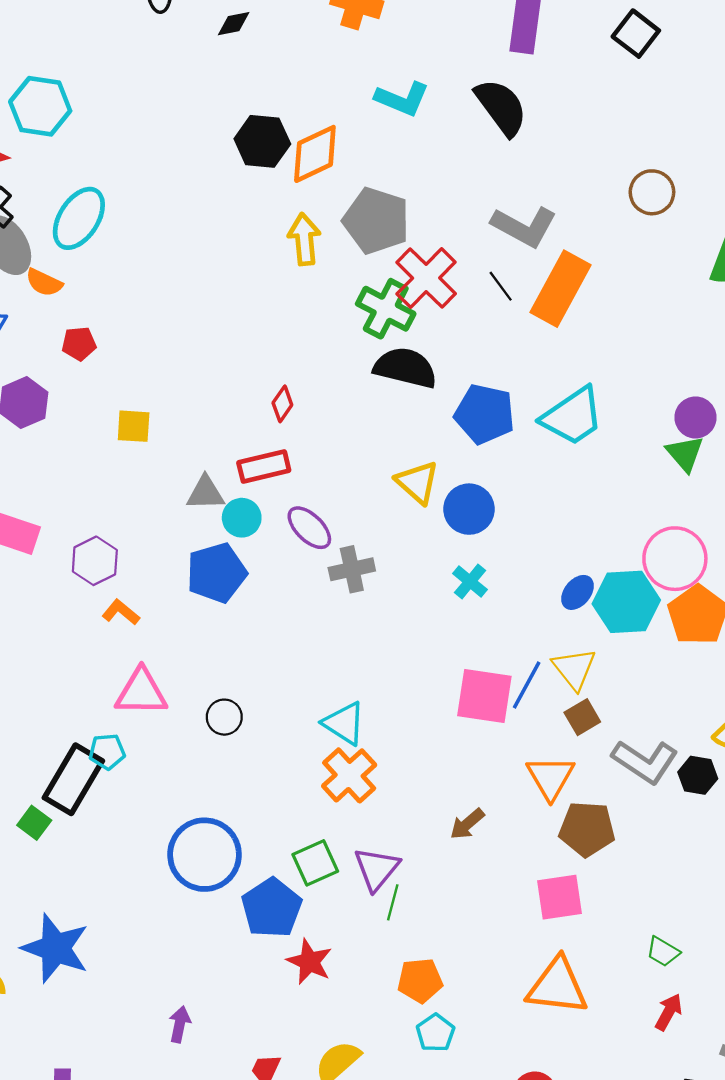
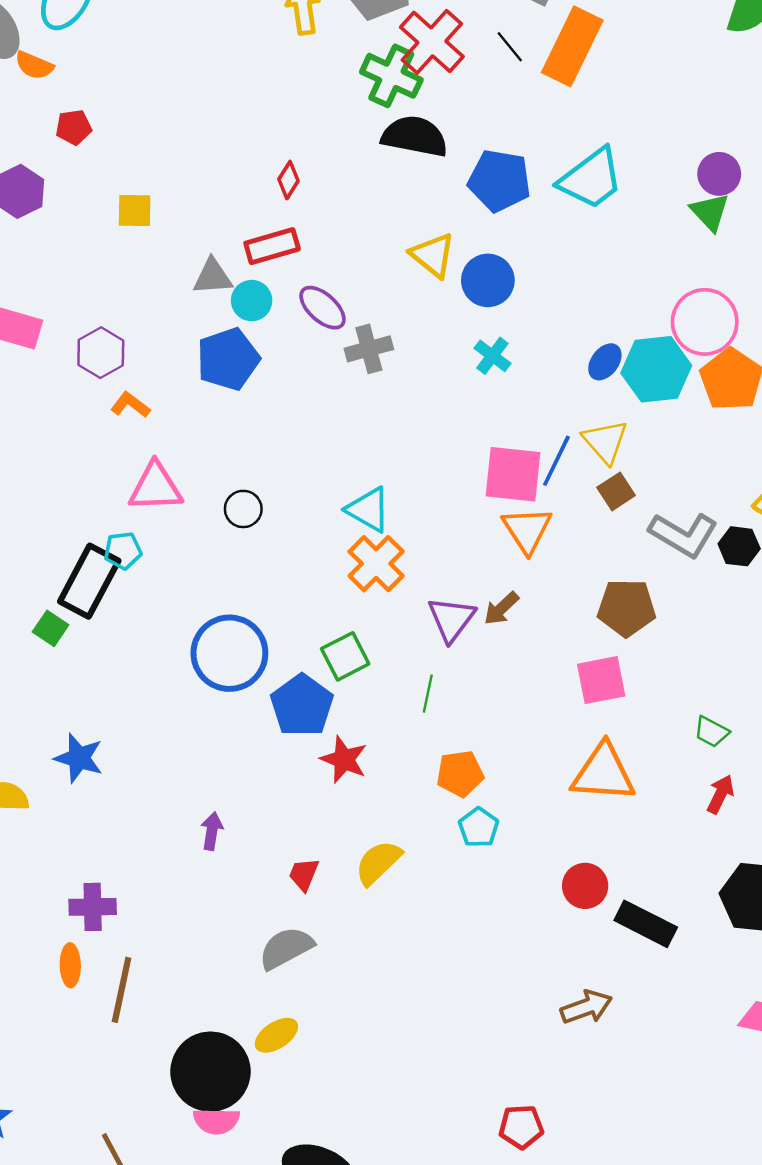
orange triangle: (551, 777) -> (527, 530), moved
purple triangle: (377, 869) -> (451, 619), moved
blue star: (55, 948) -> (79, 758), size x0.7

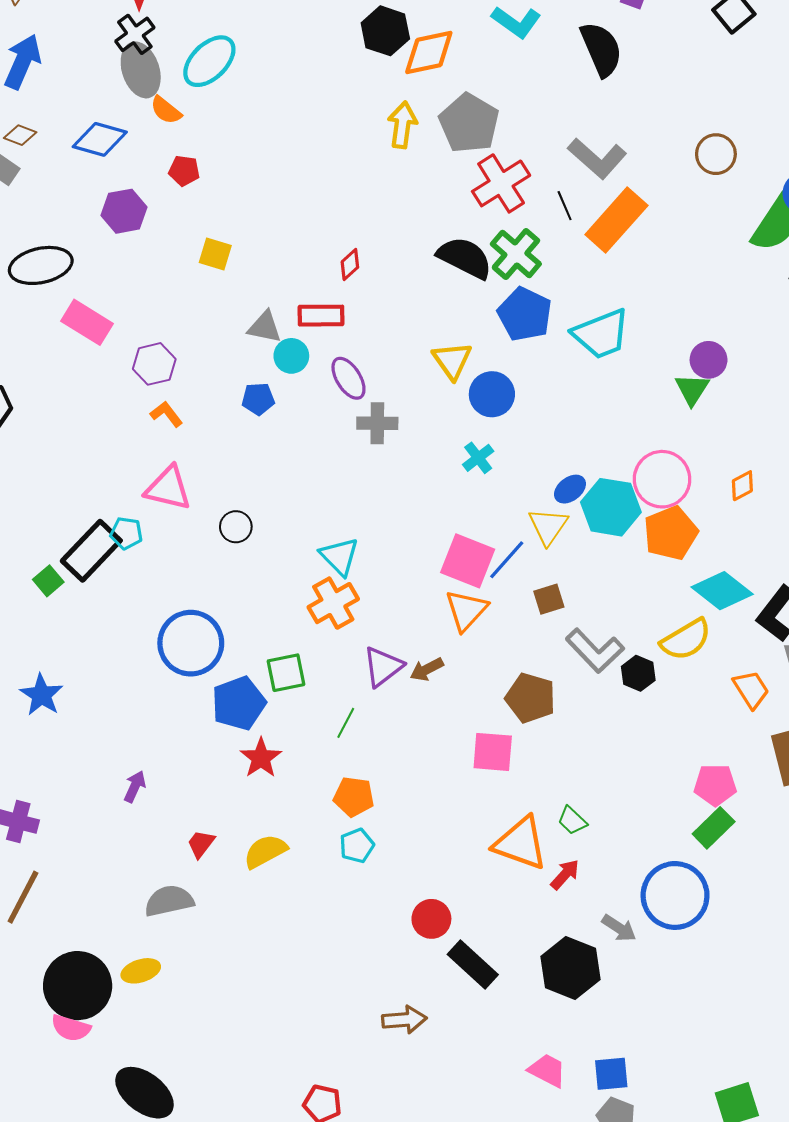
green cross: (391, 76) -> (516, 254), moved
blue pentagon: (228, 359) -> (258, 399), size x0.6
yellow triangle: (605, 442) -> (548, 526), moved
orange triangle: (603, 773) -> (521, 843), moved

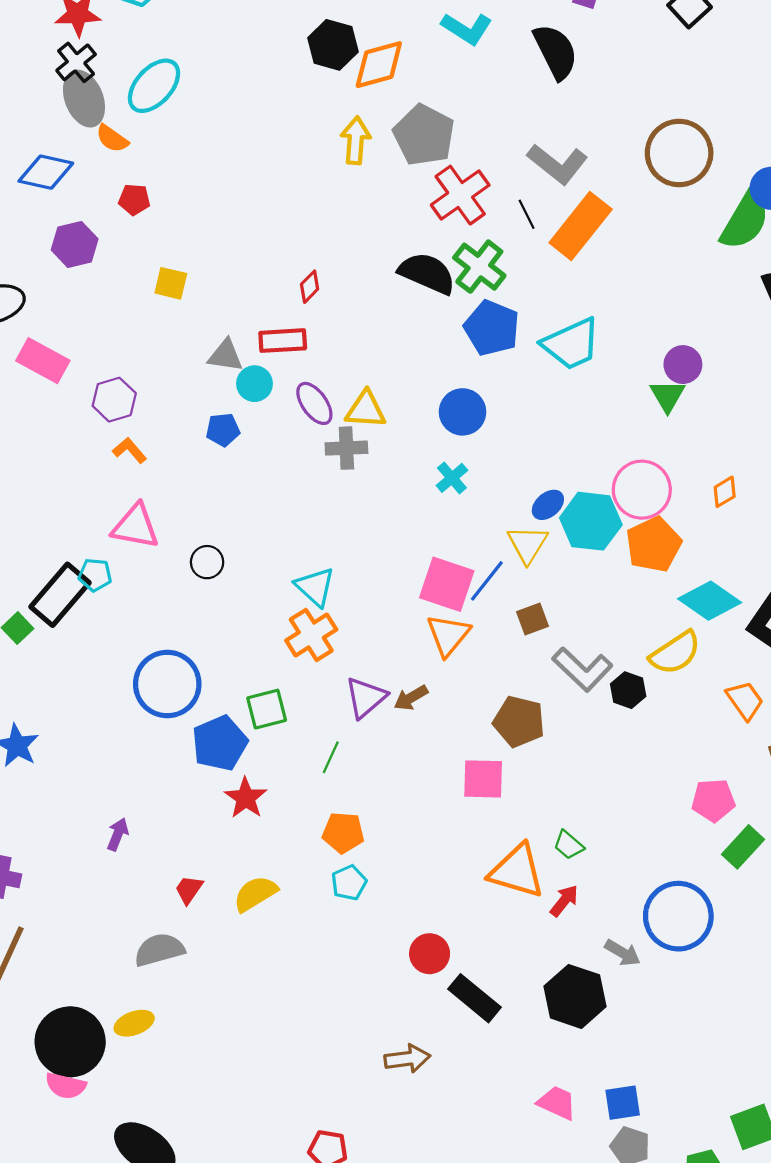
brown circle: (716, 154) -> (679, 153), size x1.6
yellow triangle: (452, 360) -> (366, 410), moved, turned -48
green rectangle: (714, 828) -> (743, 847), moved

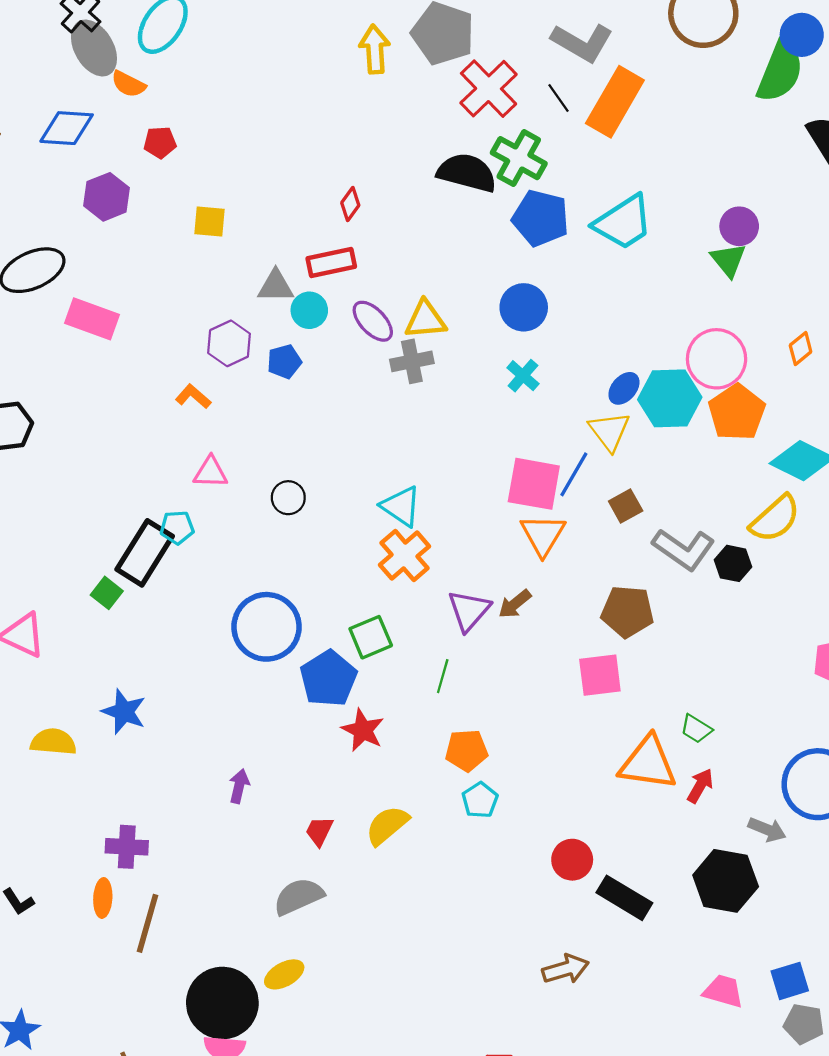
purple hexagon: (114, 400) -> (229, 343), moved
pink triangle: (135, 526) -> (211, 472), size x0.7

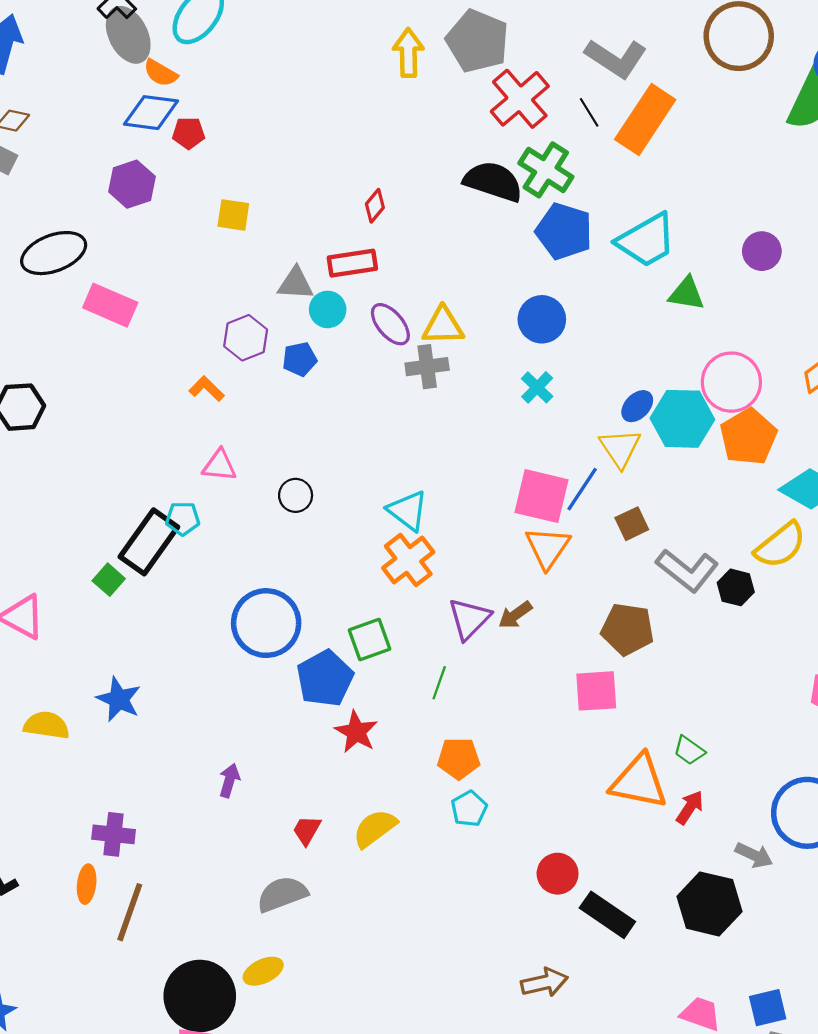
blue diamond: (67, 128) -> (151, 113), moved
green triangle: (728, 260) -> (687, 294), moved, turned -45

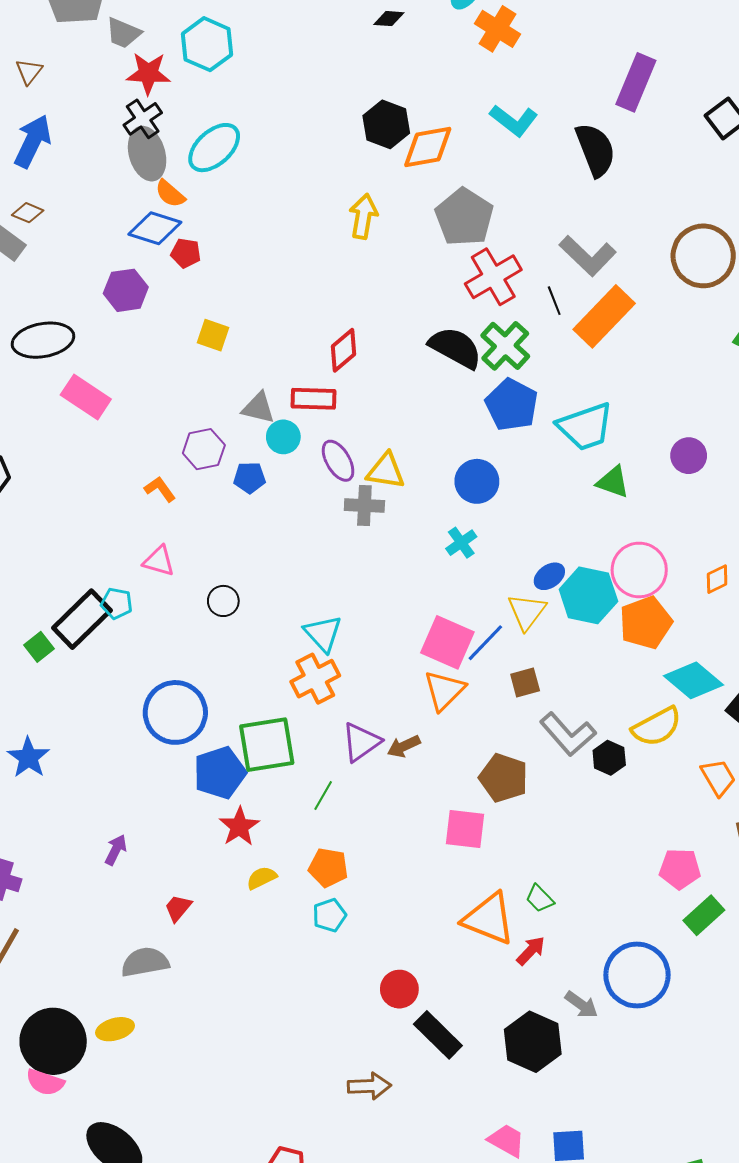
yellow arrow: (408, 53) -> (363, 216), moved
red diamond: (375, 206) -> (344, 350), size x1.4
green square: (370, 640) -> (267, 745), size x1.5
yellow semicircle: (375, 828) -> (262, 878), moved, size x0.7

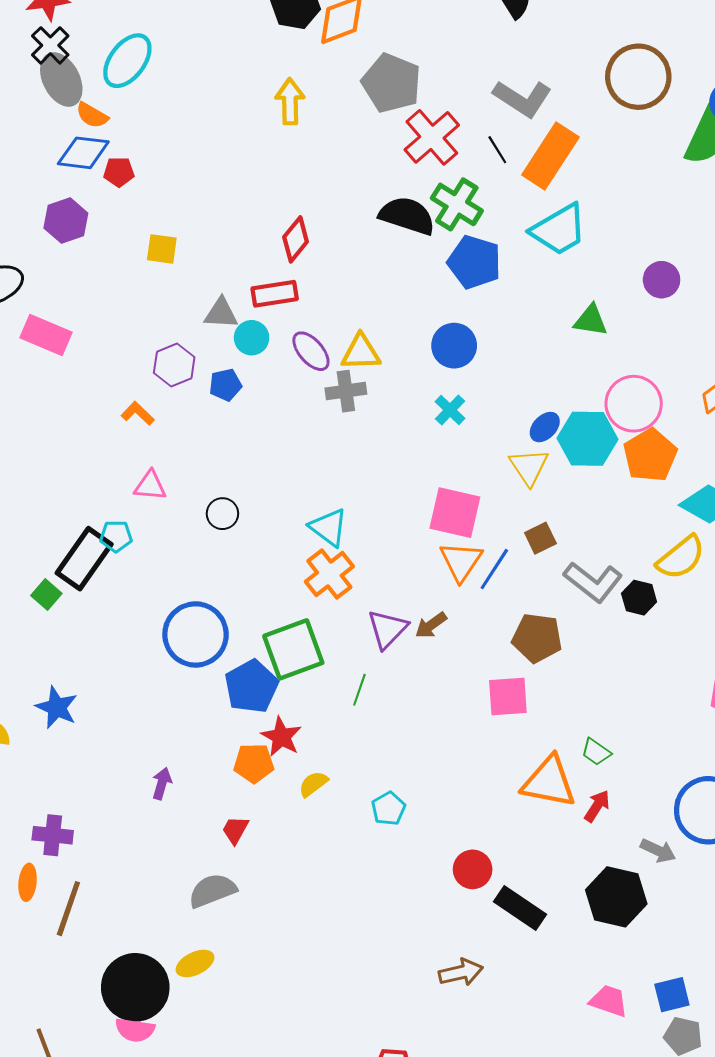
cyan trapezoid: (585, 427) -> (559, 230), moved
blue line: (485, 643) -> (494, 569), moved
orange pentagon: (328, 868) -> (254, 763), moved

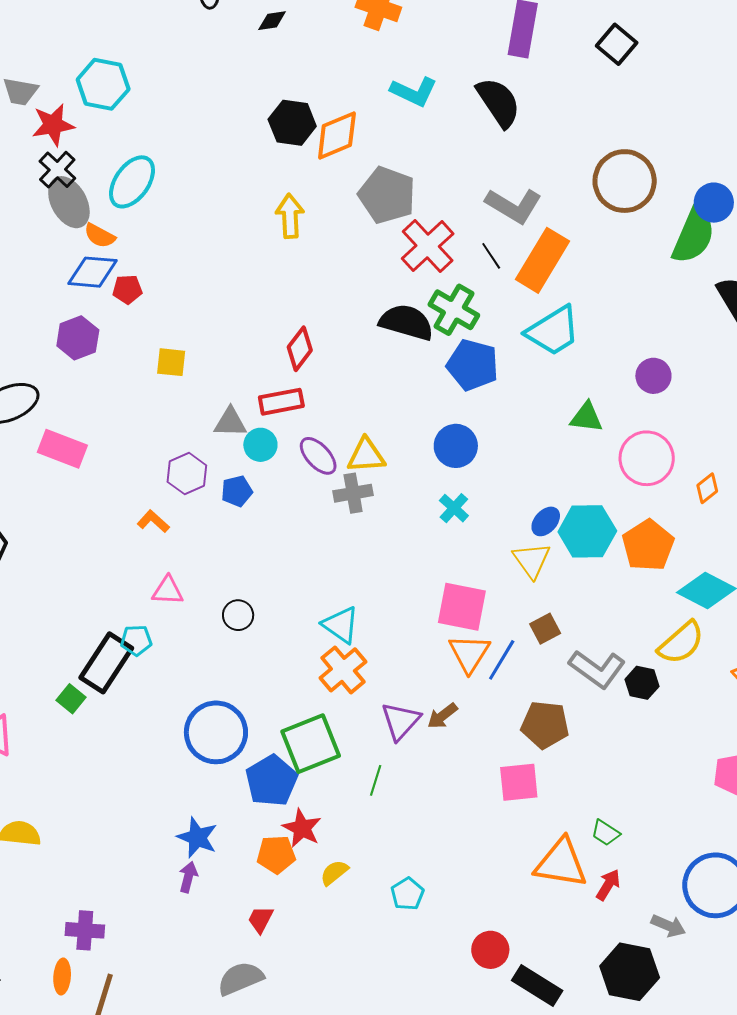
pink circle: (634, 404) -> (647, 458), moved
blue star: (57, 707) -> (197, 837), moved

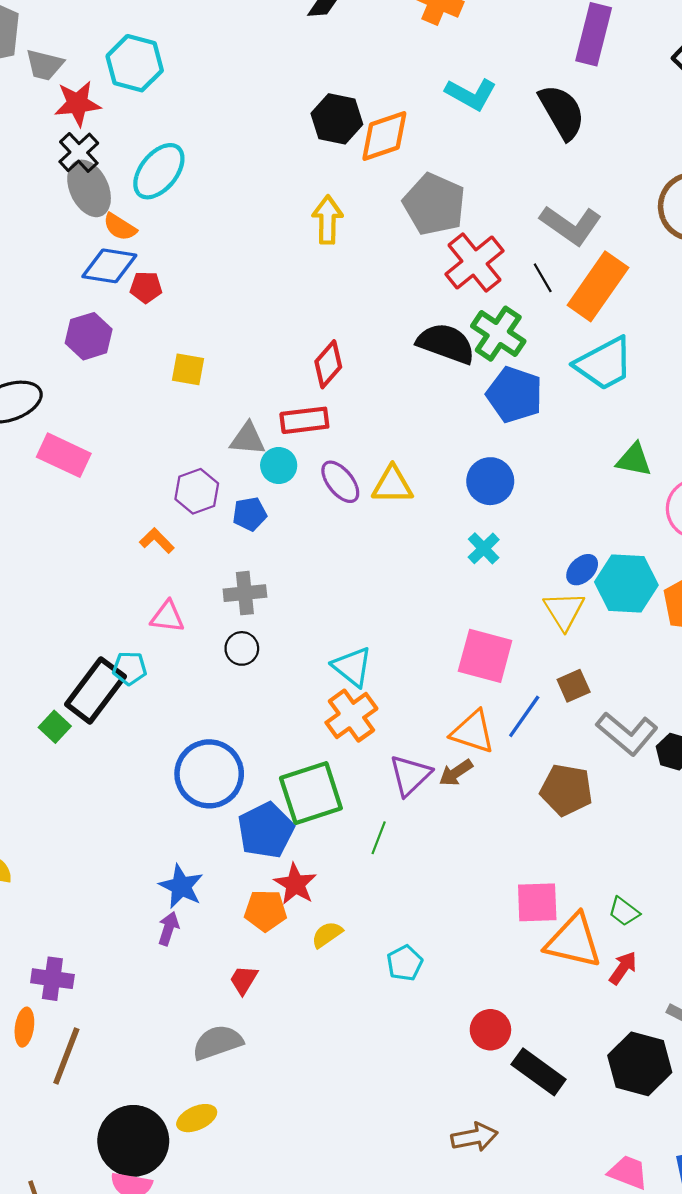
gray cross: (353, 493) -> (245, 593), moved
orange triangle: (469, 653) -> (473, 732), moved, turned -48
pink square: (519, 782) -> (537, 902), moved

